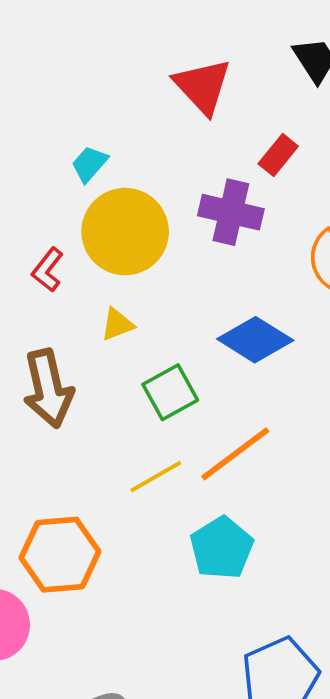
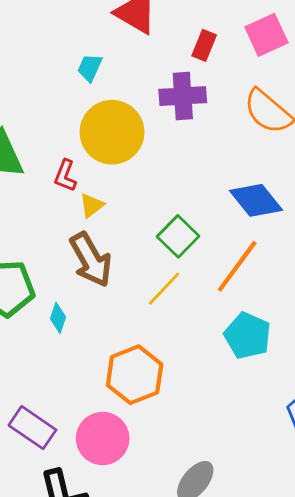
cyan trapezoid: (89, 164) -> (90, 68), moved
yellow triangle: (117, 324) -> (92, 205), moved
blue diamond: (255, 340) -> (256, 200), moved, turned 36
yellow line: (156, 477) -> (164, 289), moved

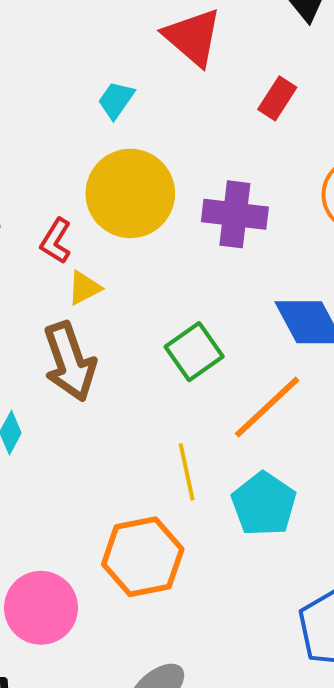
purple cross: (183, 96) -> (235, 214), moved
yellow line: (164, 289) -> (187, 472), moved, turned -66
orange hexagon: (135, 375) -> (143, 557), moved

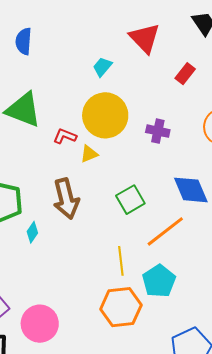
purple cross: (235, 214) -> (158, 131), size x0.7
red L-shape: (56, 241) -> (65, 136), turned 75
yellow triangle: (84, 288) -> (89, 154), moved
orange hexagon: (143, 557) -> (121, 307), moved

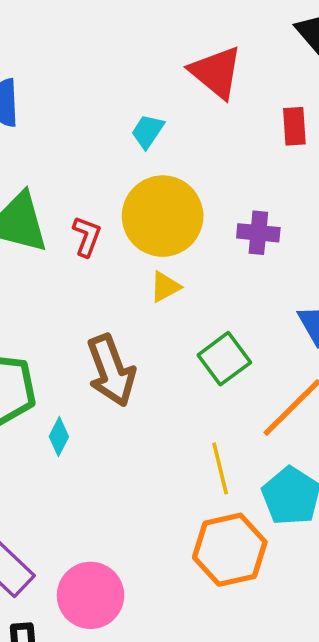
red rectangle: (185, 74) -> (294, 126), turned -35
red L-shape: (65, 136) -> (87, 236), moved, turned 95
yellow triangle: (89, 154) -> (165, 287), moved

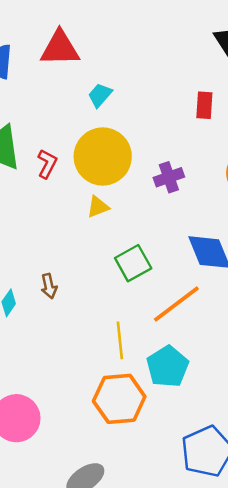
red triangle: (216, 72) -> (60, 48), moved, turned -48
purple cross: (258, 233) -> (169, 177), turned -32
brown arrow: (111, 371) -> (49, 286), moved, size x0.5

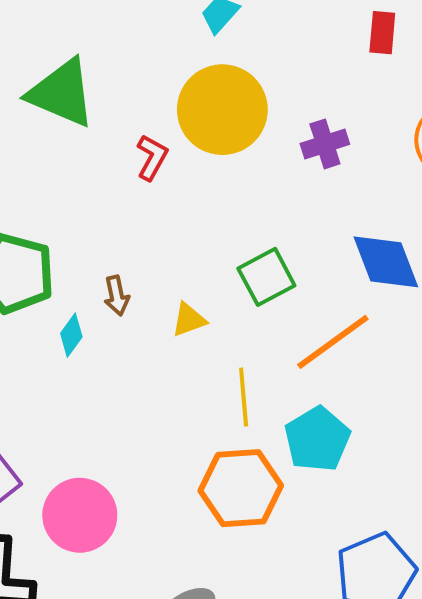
red L-shape: (47, 164) -> (152, 157), moved
yellow triangle: (98, 207) -> (189, 320), moved
brown arrow: (49, 286) -> (117, 296), moved

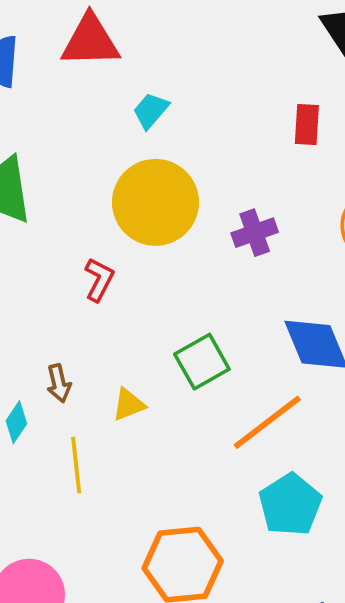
red L-shape: (152, 157) -> (99, 280), moved
yellow line: (244, 397) -> (76, 465), moved
cyan pentagon: (317, 439) -> (290, 505), moved

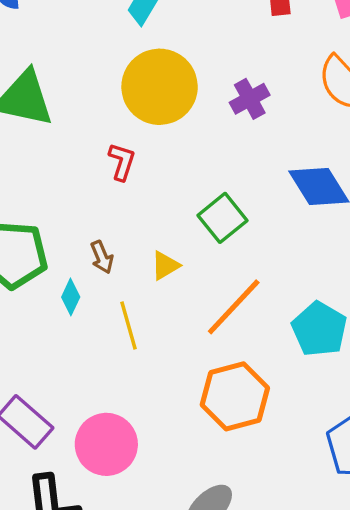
orange line: (267, 422) -> (234, 307), moved

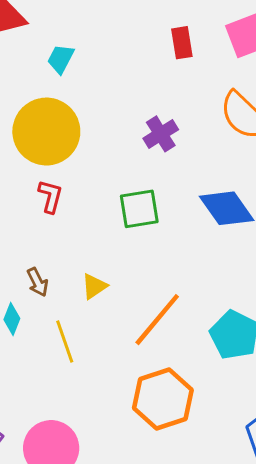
yellow circle: (160, 87) -> (46, 132), moved
green square: (223, 218) -> (139, 209), moved, turned 33

